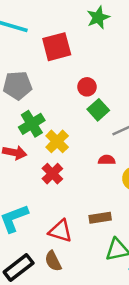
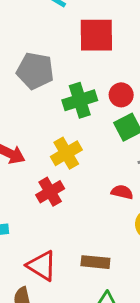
green cross: (32, 124) -> (80, 100), moved

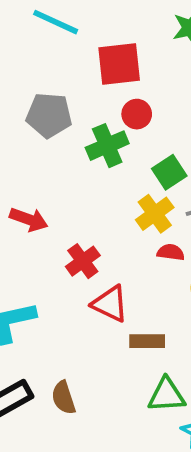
red circle: (121, 95) -> (137, 114), moved
yellow cross: (66, 153) -> (155, 214), moved
red triangle: (42, 266) -> (110, 304), moved

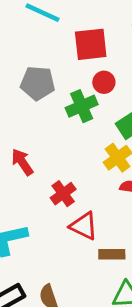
red arrow: (29, 219) -> (22, 162), turned -144

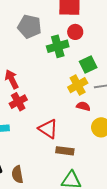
red cross: (63, 194) -> (18, 102), moved

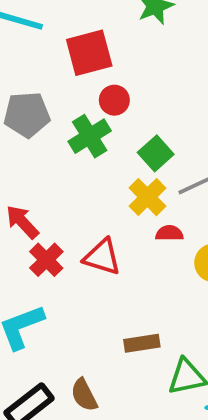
red triangle: (48, 129) -> (102, 257), moved
brown rectangle: (65, 151) -> (142, 343), moved

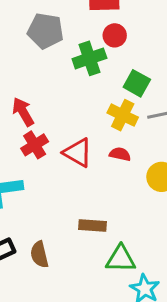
green square: (156, 153) -> (137, 83), turned -32
yellow cross: (147, 197) -> (123, 115), turned -32
red semicircle: (169, 233) -> (120, 154), moved

